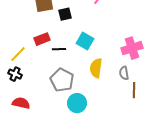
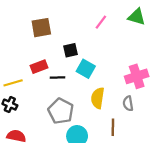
black square: (65, 14) -> (71, 50), moved
yellow line: (18, 54) -> (13, 83), turned 30
brown line: (134, 90) -> (113, 127), moved

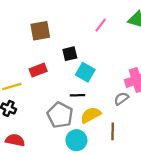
black line: (58, 77) -> (78, 95), moved
yellow semicircle: (98, 98) -> (91, 115), moved, turned 54
gray semicircle: (128, 103) -> (121, 99), moved, turned 64

